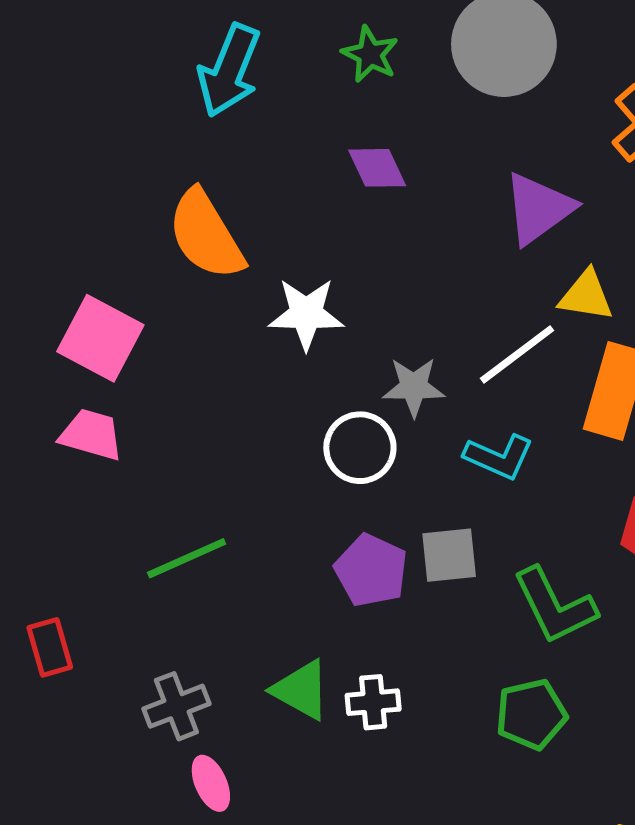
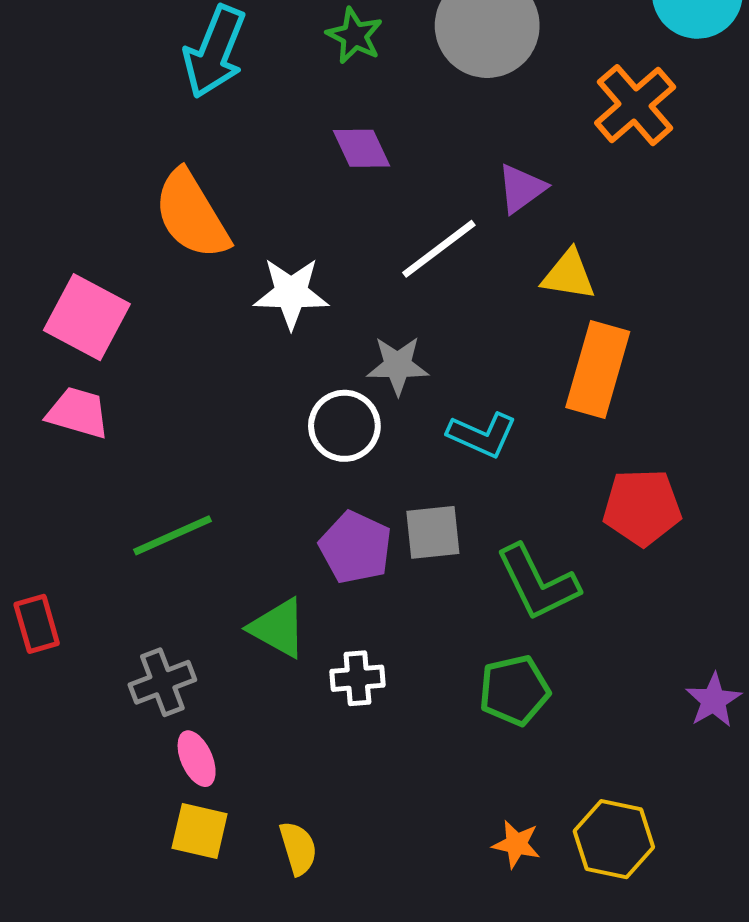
purple triangle: (538, 208) -> (521, 188), size x0.7
white line: (517, 354) -> (439, 249), moved
green triangle: (301, 690) -> (278, 628), moved

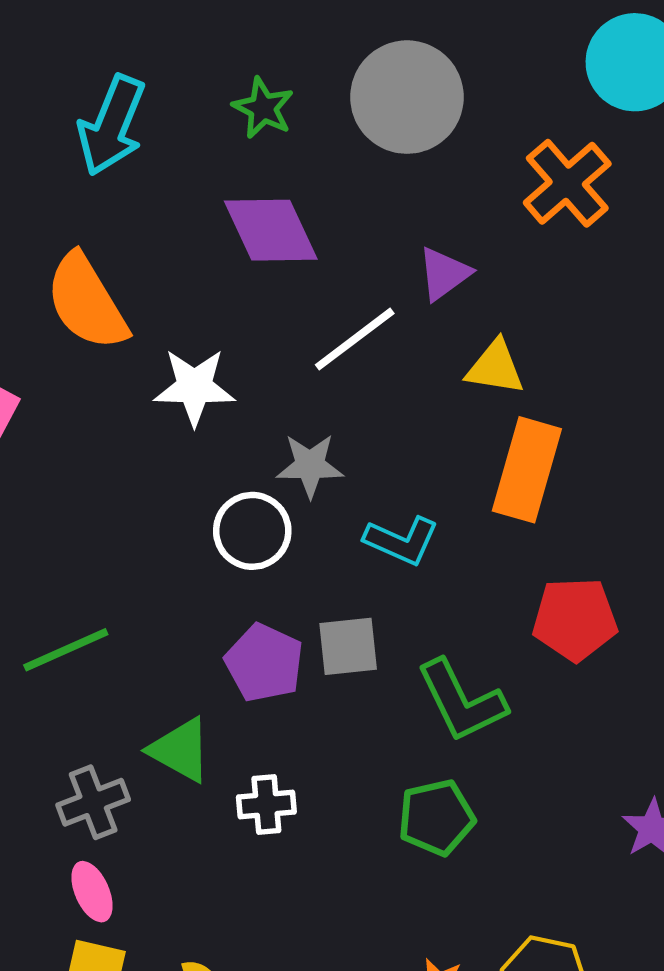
purple diamond: (361, 148) -> (271, 230), size x1.5
gray cross: (162, 682) -> (93, 802), moved

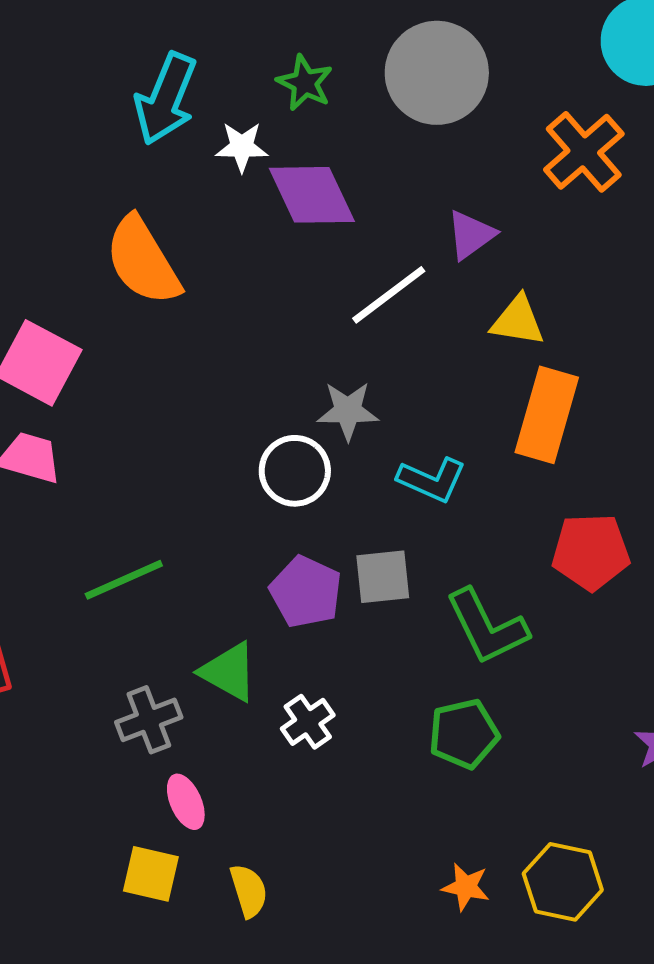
white star: (194, 387) -> (242, 147), moved, size x0.7
white cross: (266, 804) -> (308, 722), turned -30
pink ellipse: (92, 892) -> (186, 802), moved

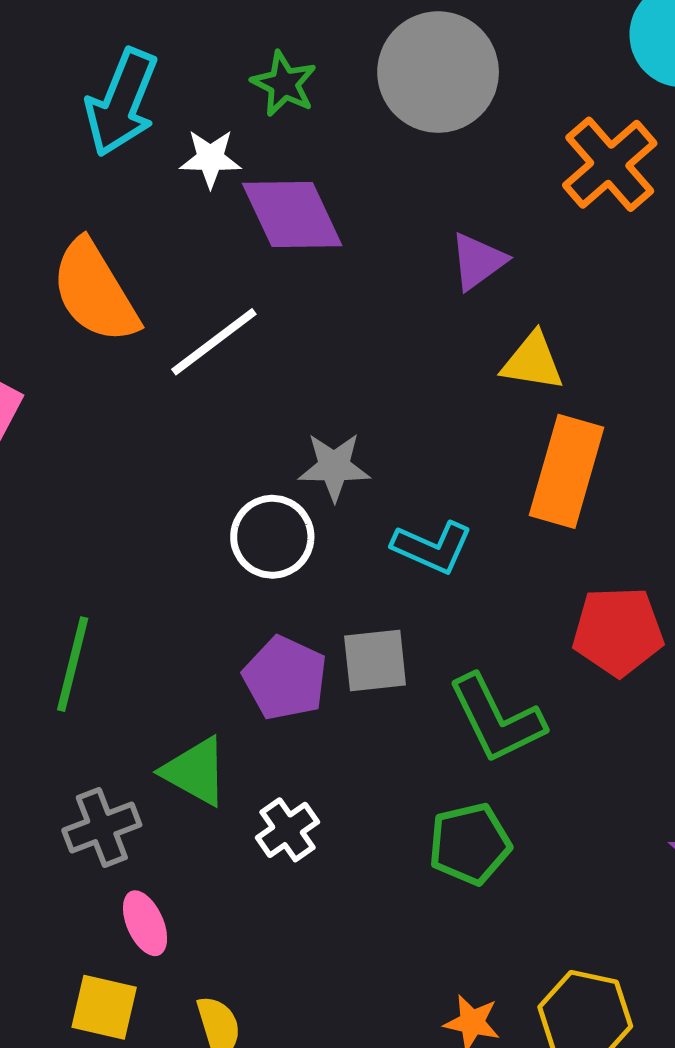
white line: (389, 295) -> (214, 342), moved
green line: (124, 580) -> (73, 664), turned -52

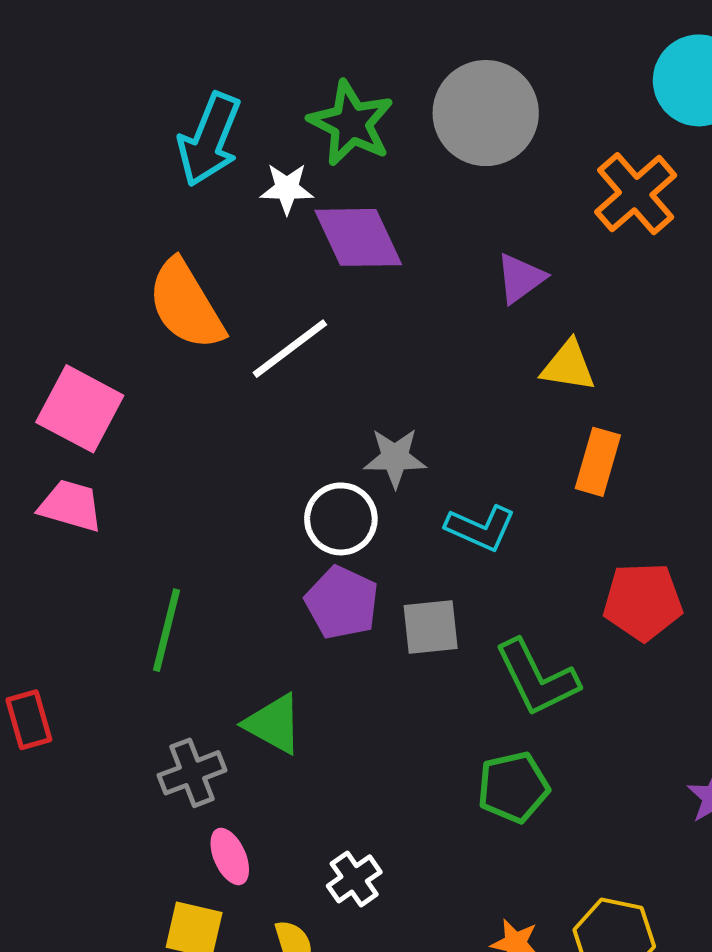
green star: (284, 84) -> (351, 123), size x1.5
orange rectangle: (567, 471) -> (598, 462), size x0.7
purple pentagon: (285, 678) -> (342, 603), moved
white cross: (287, 830) -> (354, 879), moved

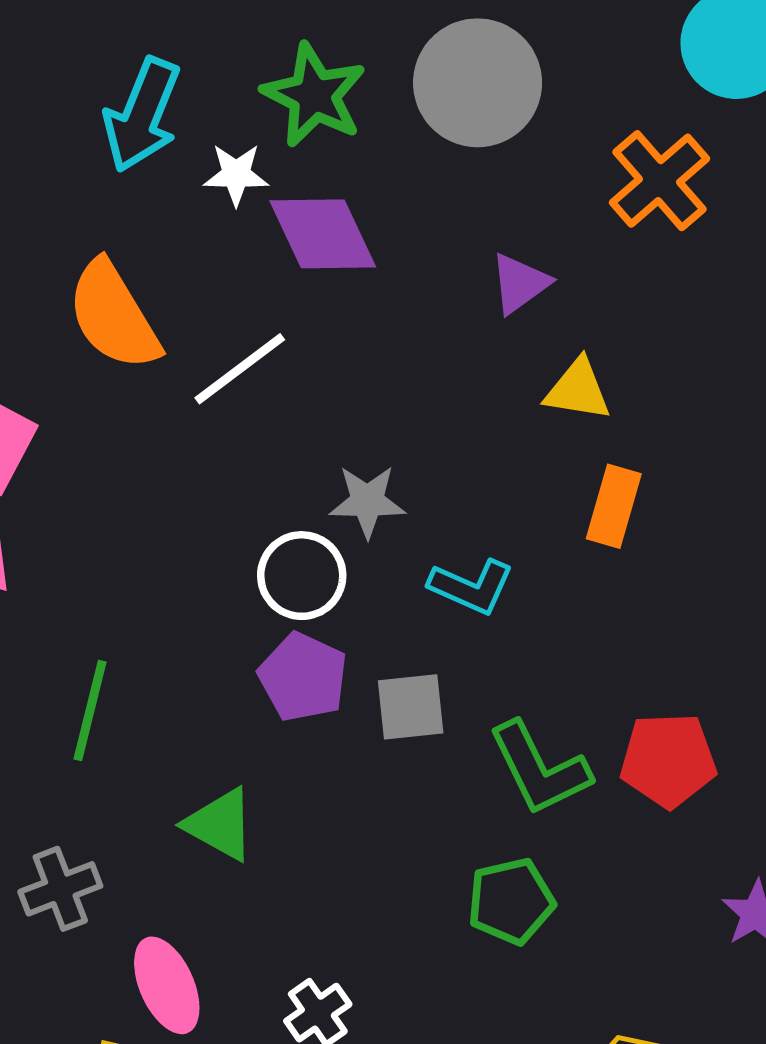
red pentagon: (643, 602) -> (668, 760), moved
gray cross: (192, 773) -> (60, 889), moved
pink ellipse: (230, 856) -> (167, 985), size x1.4

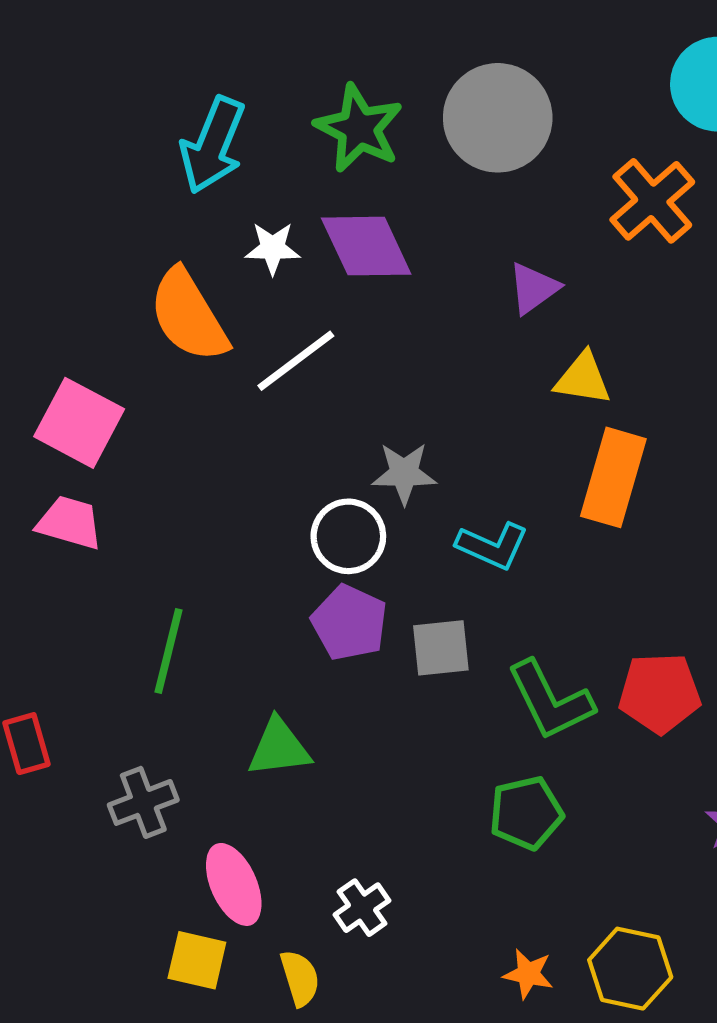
white star: (236, 174) -> (273, 248), moved
orange rectangle: (614, 506) -> (613, 477), size x1.4
green triangle: (220, 824) -> (279, 748), turned -36

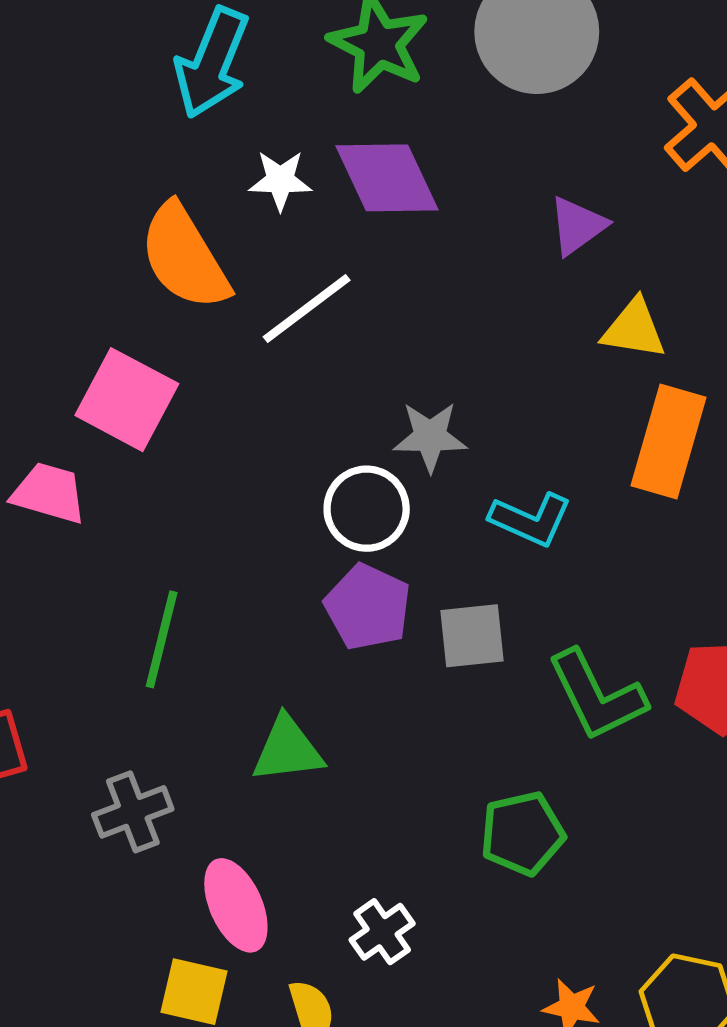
pink square: (79, 423) -> (127, 400), moved
green pentagon: (526, 813) -> (522, 833), moved

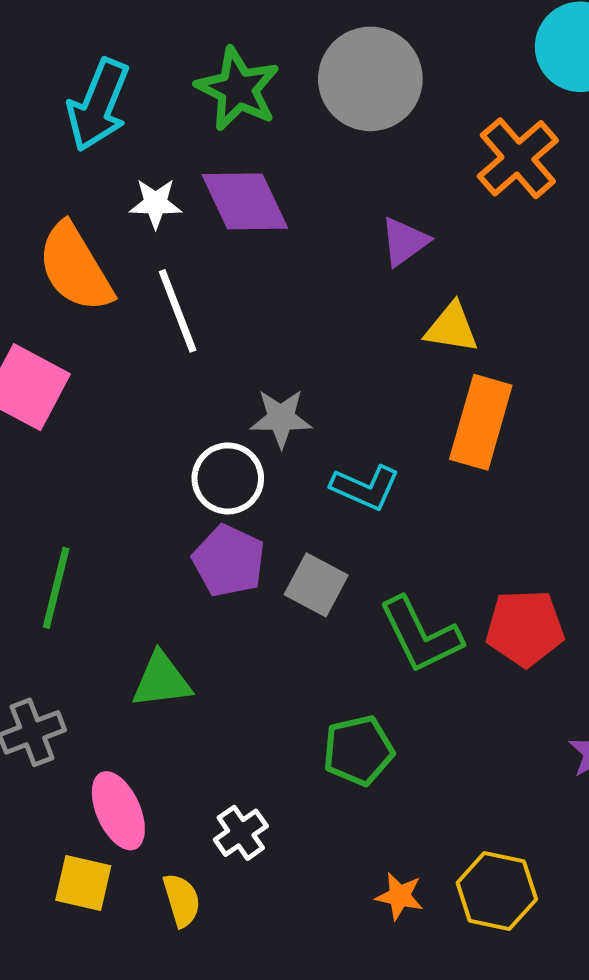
white line: (307, 308) -> (178, 311), turned -74
gray square: (472, 636) -> (316, 585), turned 34

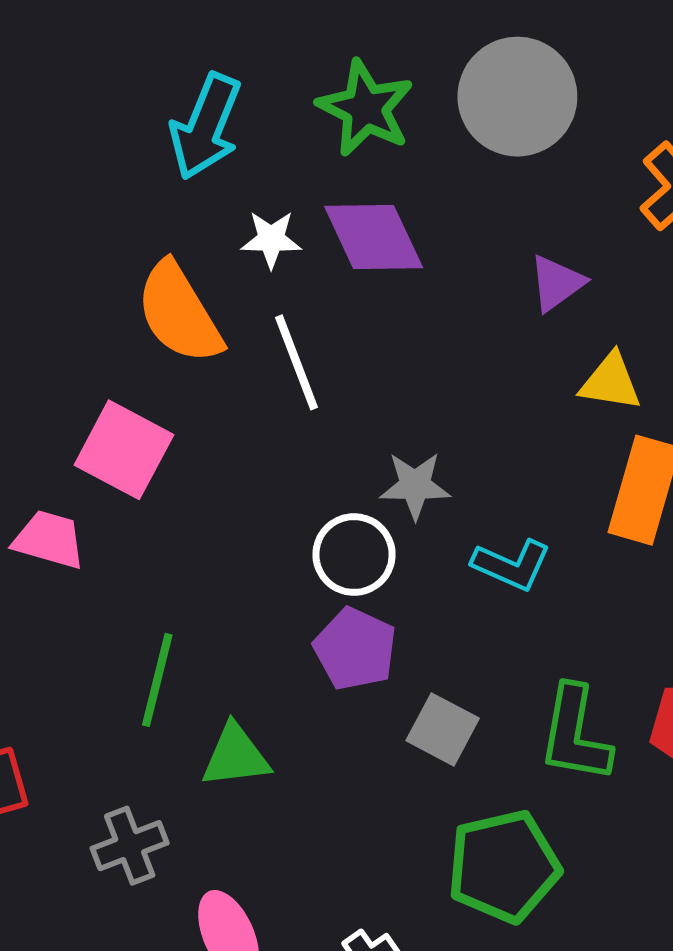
gray square: (316, 585) -> (443, 729), moved
green L-shape: (421, 635) -> (575, 734), turned 36
green triangle: (162, 680) -> (236, 756), moved
green pentagon: (358, 751) -> (504, 866), size x1.4

